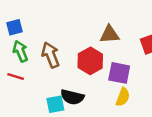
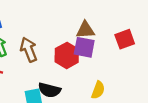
purple square: (119, 73) -> (84, 47), moved

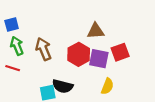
red square: (125, 39) -> (120, 52), moved
purple square: (84, 47) -> (99, 59), moved

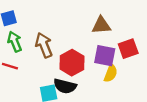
red hexagon: (79, 54) -> (72, 63), moved
yellow semicircle: (107, 86) -> (111, 73), moved

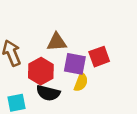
brown triangle: (101, 25) -> (57, 42), moved
black semicircle: (65, 86) -> (48, 93), moved

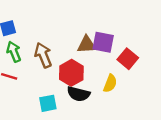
red square: (99, 57) -> (128, 59), turned -30
purple square: (75, 64) -> (103, 42), moved

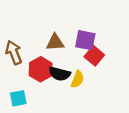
purple square: (103, 42) -> (85, 40), moved
black semicircle: (78, 94) -> (60, 74), moved

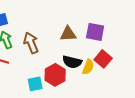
red square: (94, 56) -> (103, 59), moved
red hexagon: (41, 69) -> (55, 75), moved

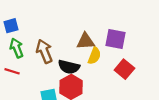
black semicircle: (72, 62) -> (69, 67), moved
yellow semicircle: (88, 67) -> (94, 56), moved

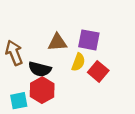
yellow semicircle: (94, 56) -> (78, 62), moved

